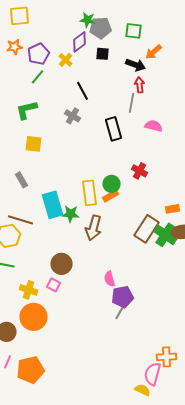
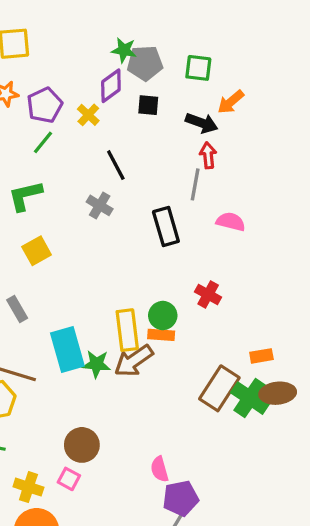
yellow square: (34, 144) -> (37, 251), turned -36
orange rectangle: (110, 196) -> (161, 335), turned 35
brown arrow: (94, 228) -> (134, 361), moved, turned 40

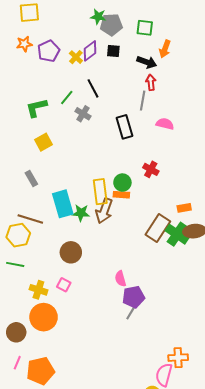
purple diamond: (111, 86) -> (90, 51), moved
orange arrow: (231, 102) -> (165, 49), turned -30
green line: (43, 142) -> (67, 98), moved
brown arrow: (134, 361) -> (104, 211), turned -35
brown circle: (82, 445) -> (71, 252), moved

